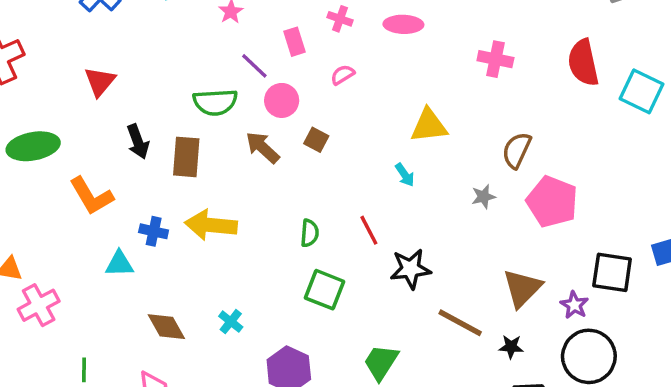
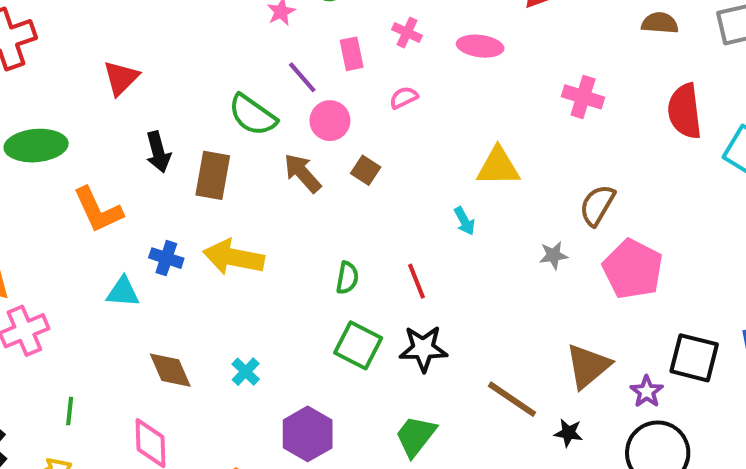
green semicircle: (215, 102) -> (253, 115), turned 33
black star: (410, 269) -> (423, 349), moved

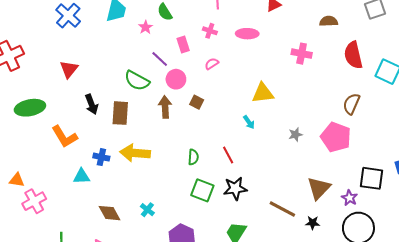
brown semicircle: (660, 23) -> (329, 21), moved
brown arrow: (302, 173) -> (165, 107), turned 45
brown semicircle: (597, 205) -> (351, 104), moved

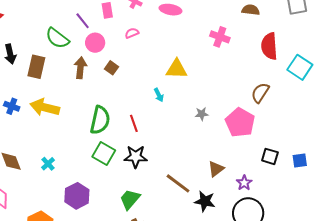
green semicircle: (193, 157) -> (100, 120), size x1.8
black square: (372, 178) -> (270, 156), moved, size x0.7
brown triangle: (319, 188) -> (216, 169), size x0.7
black star: (313, 223) -> (205, 201), size x1.5

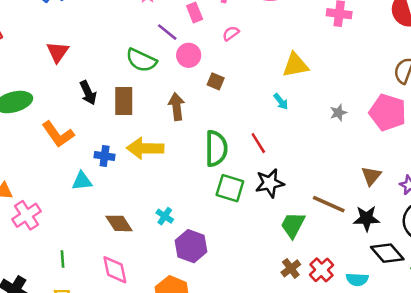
brown arrow: (80, 68) -> (177, 107), moved
purple hexagon: (77, 196) -> (191, 246), moved
green trapezoid: (130, 199) -> (293, 225), moved

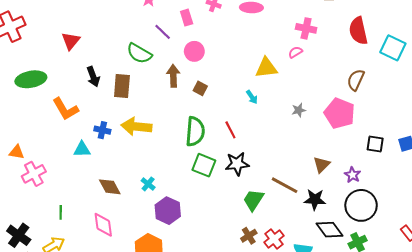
pink semicircle: (231, 33) -> (295, 52), moved
pink circle: (189, 55) -> (194, 51), moved
brown square: (216, 81) -> (200, 88), moved
brown arrow: (177, 107) -> (173, 76), moved

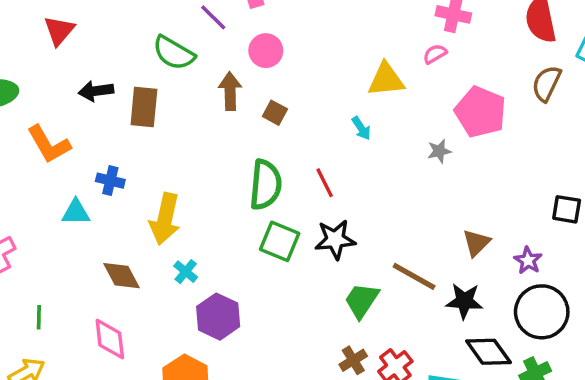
black arrow: (93, 77) -> (96, 91), turned 102
brown semicircle: (356, 80) -> (546, 83), moved
pink pentagon: (340, 113) -> (480, 112), moved
yellow arrow: (136, 127) -> (165, 219), moved, turned -84

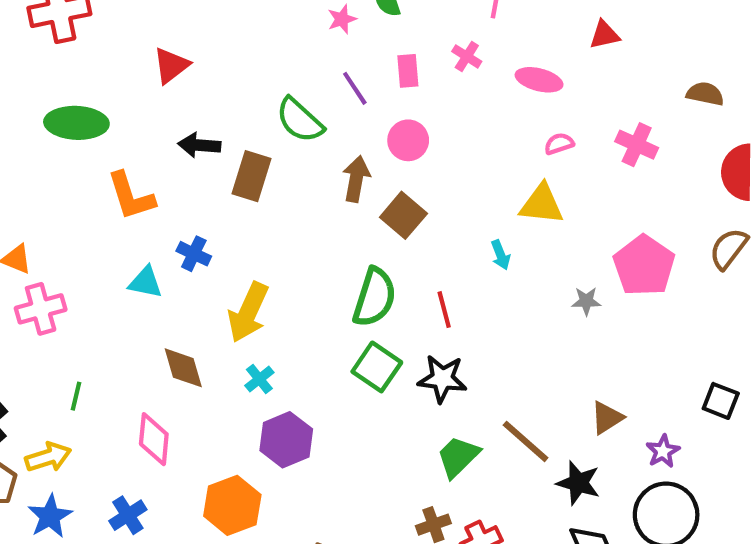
pink semicircle: (435, 54) -> (559, 144), moved
brown square: (275, 113) -> (403, 215), size x1.5

